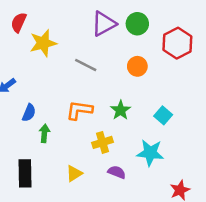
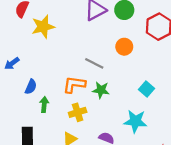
gray line: (86, 65) -> (94, 63), moved
green star: (121, 110) -> (101, 90), moved, turned -30
yellow cross: (102, 142) -> (78, 112), moved

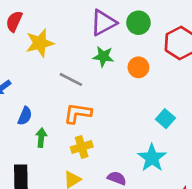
gray line: (94, 63) -> (71, 79), moved
green star: (101, 90) -> (103, 56), moved
cyan star: (135, 121) -> (152, 158), turned 30

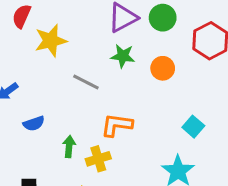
orange L-shape: (78, 113) -> (117, 125), moved
blue semicircle: (25, 116) -> (34, 123), turned 48
green arrow: (41, 138) -> (69, 146), moved

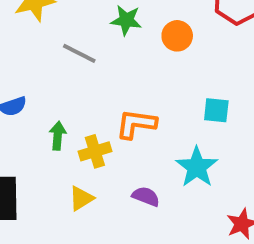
orange L-shape: (117, 125) -> (136, 124), moved
cyan square: (193, 127) -> (216, 110), turned -35

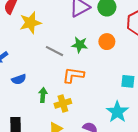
green star: (126, 20) -> (80, 45), moved
orange L-shape: (136, 124) -> (73, 75), moved

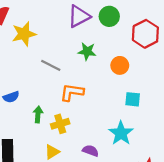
orange circle: (107, 42) -> (120, 65), moved
green star: (80, 45) -> (87, 51), moved

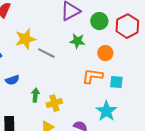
green circle: (109, 16) -> (99, 21), moved
yellow star: (24, 34) -> (25, 39), moved
orange L-shape: (72, 92) -> (92, 76), moved

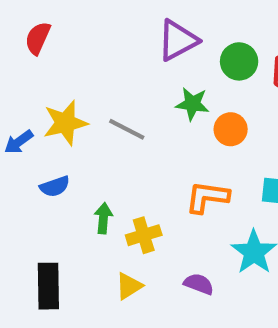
yellow star: (25, 39) -> (65, 123), moved
orange circle: (105, 53) -> (231, 129), moved
orange L-shape: (92, 76) -> (207, 197), moved

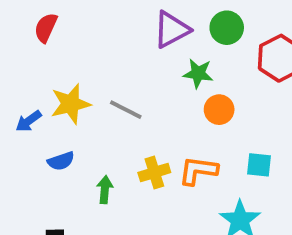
green circle: (239, 61) -> (227, 28), moved
green star: (192, 104) -> (198, 73), moved
yellow cross: (144, 235) -> (154, 172), moved

